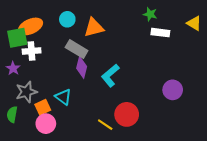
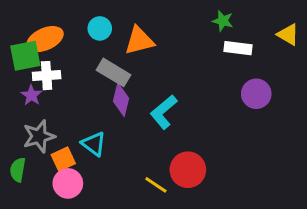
purple star: (13, 68) -> (31, 95), moved
purple circle: (173, 90) -> (256, 94), moved

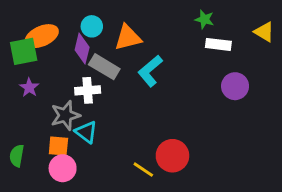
white cross: (47, 76) -> (88, 90), moved
purple diamond: (121, 100) -> (82, 49), moved
cyan L-shape: (164, 112) -> (150, 71), moved
gray star: (39, 136) -> (65, 115), moved
orange square: (63, 159) -> (58, 146), turned 30

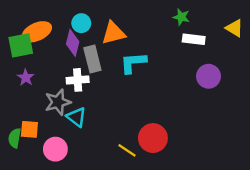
gray rectangle: (104, 67) -> (92, 59), turned 45
cyan L-shape: (150, 71) -> (133, 63), turned 36
orange square: (58, 146) -> (29, 129), moved

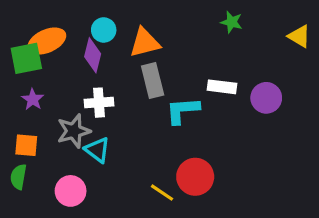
white rectangle: (194, 39) -> (222, 87), moved
gray rectangle: (92, 59) -> (153, 80), moved
cyan L-shape: (133, 63) -> (183, 110), moved
orange square: (29, 129) -> (26, 145), moved

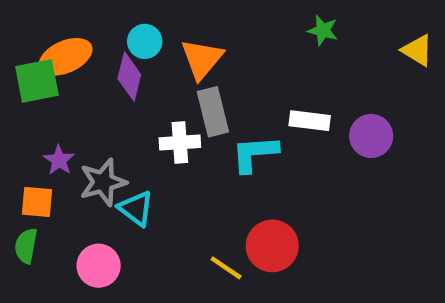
orange triangle: (145, 43) -> (202, 59), turned -36
purple star: (33, 99) -> (59, 160), moved
white cross: (99, 103) -> (180, 143), moved

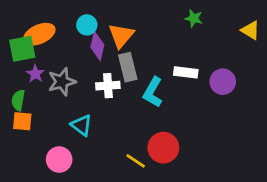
purple diamond: (129, 77) -> (97, 46), moved
cyan L-shape: (255, 154) -> (153, 92), turned -56
purple star: (59, 160) -> (35, 74), moved
gray star: (103, 182) -> (62, 82), moved
green semicircle: (26, 246) -> (18, 100), moved

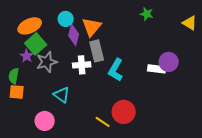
green square: (22, 49) -> (36, 44), moved, turned -30
white rectangle: (186, 72) -> (157, 69), moved

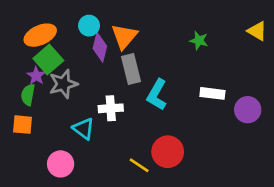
green star: (147, 14) -> (199, 41), moved
purple circle: (169, 62) -> (248, 110), moved
white cross: (82, 65) -> (111, 108), moved
green semicircle: (14, 76) -> (28, 95), moved

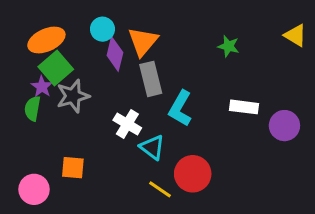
white cross: (111, 108) -> (127, 124), turned 35
orange square: (23, 125) -> (73, 168), moved
cyan triangle: (84, 129) -> (152, 147), moved
pink circle: (61, 164) -> (34, 189), moved

